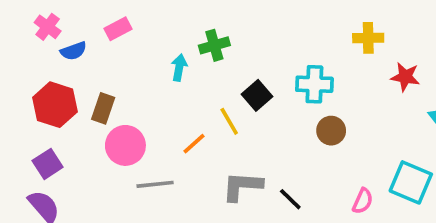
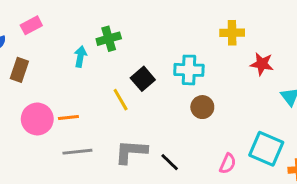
brown rectangle: (103, 108) -> (19, 70), moved
orange line: (194, 144) -> (68, 117), moved, turned 36
gray line: (155, 184) -> (77, 152), moved

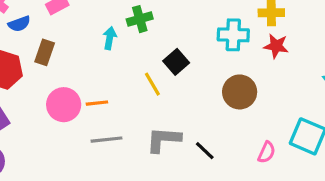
red star: (262, 64) -> (276, 46), moved
cyan cross: (189, 70) -> (233, 35), moved
brown circle: (202, 107) -> (240, 92), size x1.4

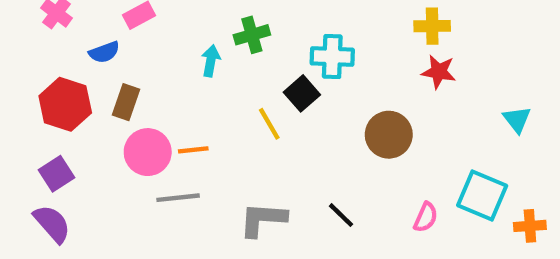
blue semicircle: (19, 24) -> (104, 52), moved
cyan cross: (233, 35) -> (332, 57), moved
brown rectangle: (45, 52) -> (126, 102), moved
gray line: (106, 140) -> (178, 198), moved
gray L-shape: (164, 140) -> (263, 219), moved

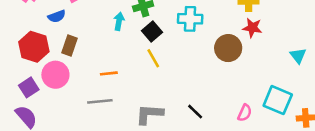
black square: (302, 93) -> (152, 32), moved
brown circle: (389, 135) -> (228, 48), moved
pink circle: (148, 152) -> (55, 75), moved

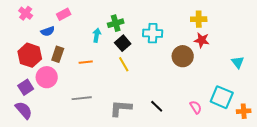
orange line: (109, 73) -> (86, 62), moved
pink semicircle: (245, 113) -> (196, 107), turned -56

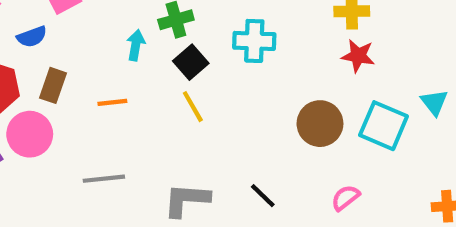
brown circle: (183, 56) -> (320, 124), moved
cyan square: (222, 97) -> (384, 126), moved
pink semicircle: (196, 107) -> (345, 198), turned -96

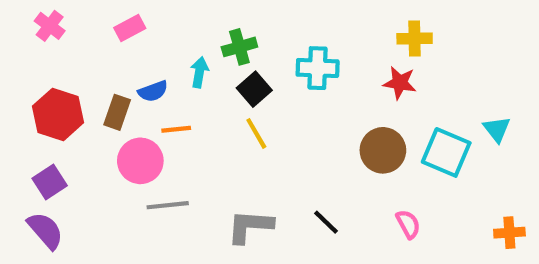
blue semicircle: (32, 37) -> (153, 91), moved
red star: (358, 56) -> (400, 83), moved
pink circle: (30, 134) -> (140, 161), moved
pink semicircle: (345, 198) -> (408, 224), turned 100

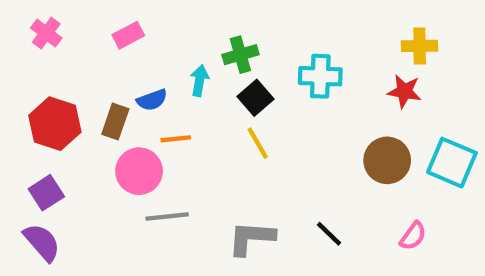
pink semicircle: (408, 224) -> (413, 236), turned 64

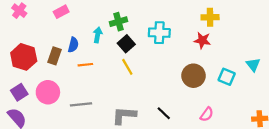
blue semicircle: (152, 100) -> (73, 45), turned -56
cyan square: (452, 163) -> (227, 77), size x0.7
pink circle: (139, 171) -> (48, 92), moved

